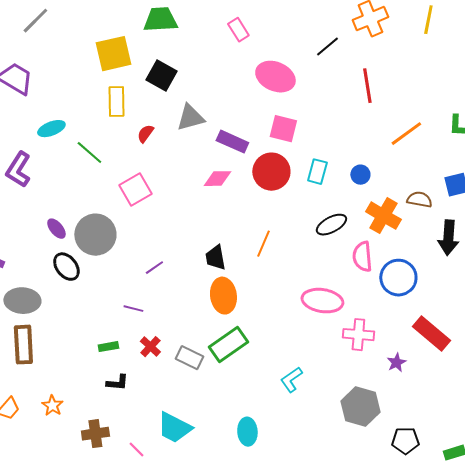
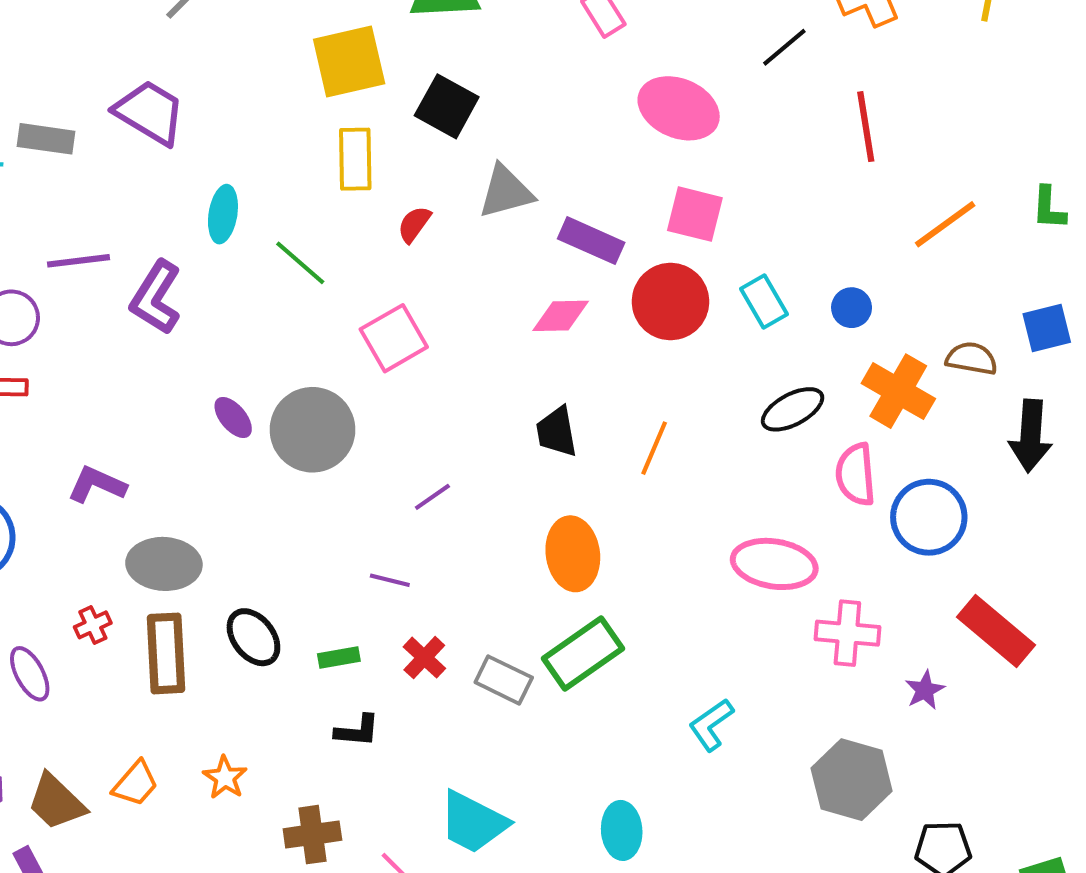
cyan ellipse: (51, 129) -> (223, 214), turned -60
cyan rectangle: (317, 172) -> (764, 302), turned -45
black trapezoid: (215, 258) -> (557, 432), moved
black ellipse: (66, 267) -> (253, 637), moved

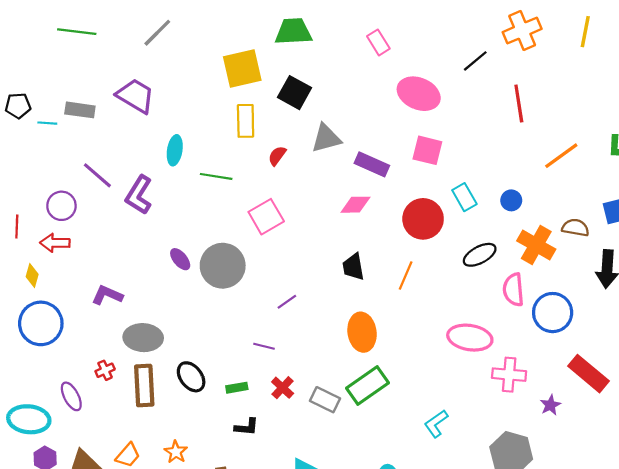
purple line: (79, 261) -> (97, 175), turned 48
green line: (300, 263) -> (216, 176), turned -32
red circle: (670, 302) -> (423, 219), moved

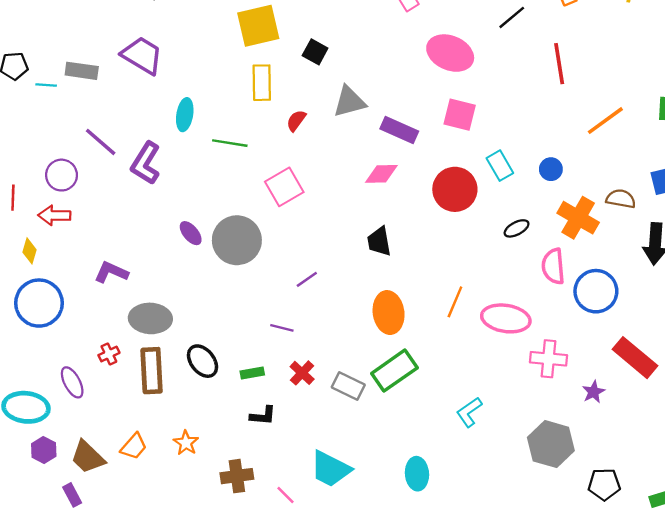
black square: (295, 93) -> (315, 52), size x0.7
black ellipse: (480, 255) -> (517, 228), size x0.7
orange line: (406, 276) -> (455, 302), moved

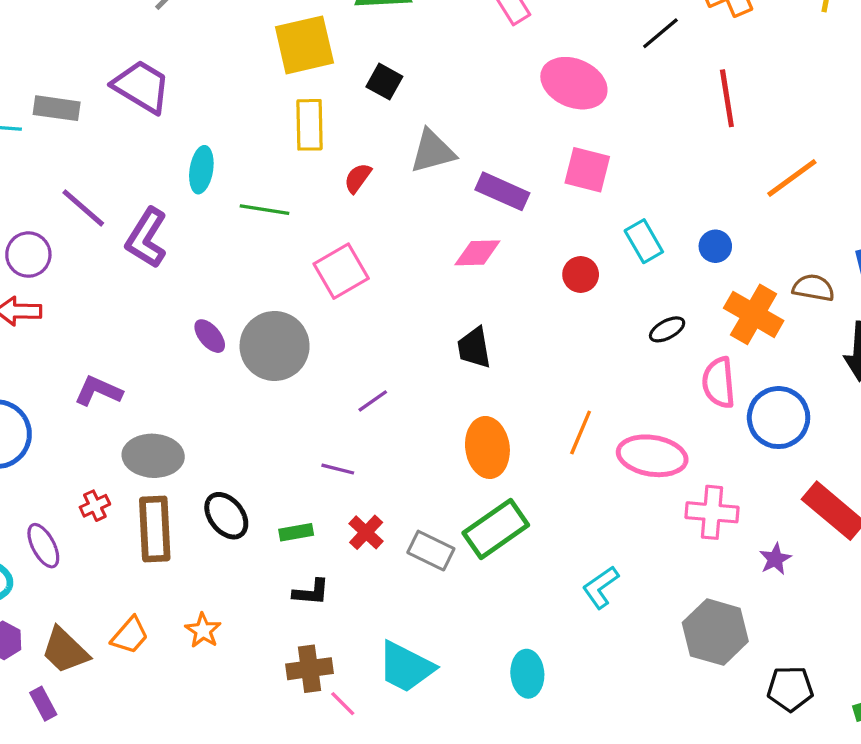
red circle: (455, 189) -> (581, 274), size x0.6
brown cross: (237, 476) -> (309, 669), moved

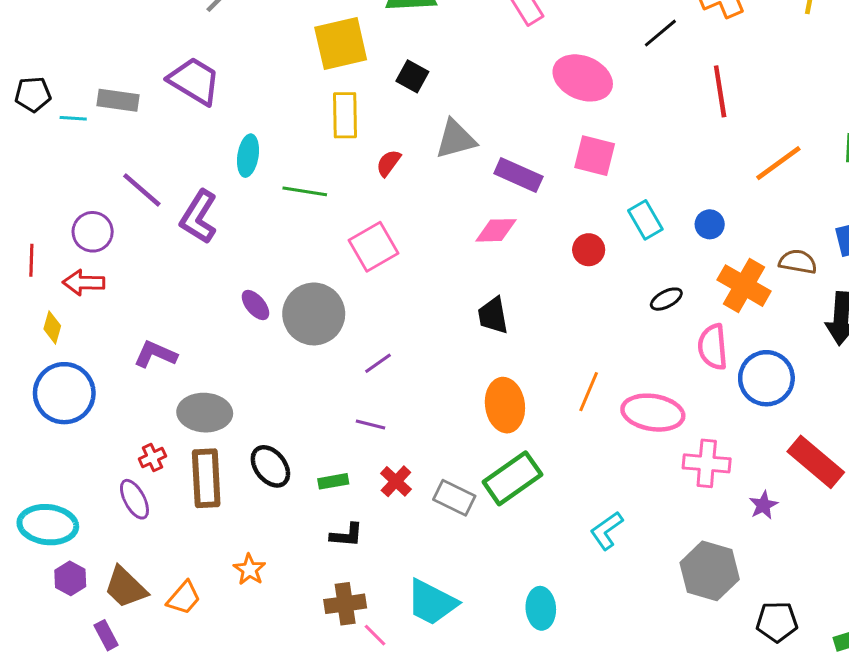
purple line: (373, 401) -> (378, 363), moved
purple ellipse: (43, 546) -> (134, 499), moved
orange trapezoid: (130, 635) -> (184, 598), moved

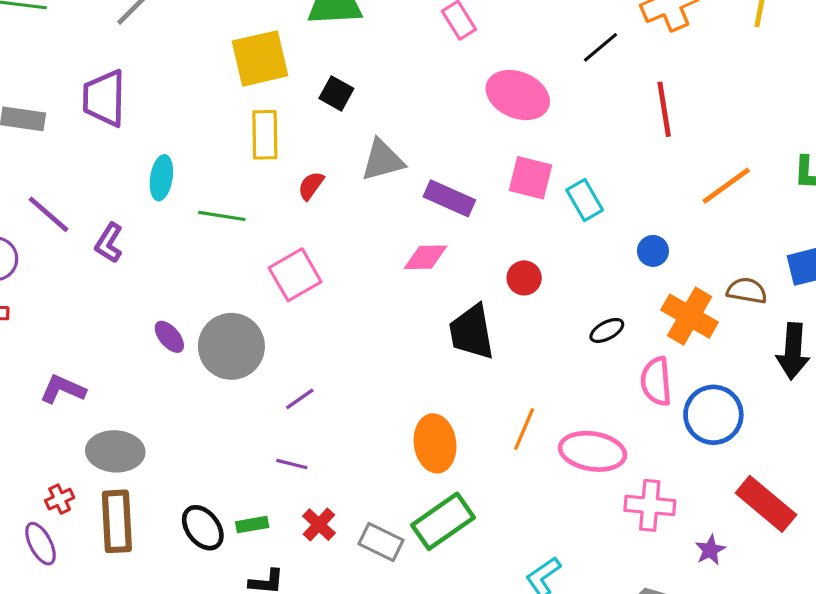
purple trapezoid: (194, 81) -> (104, 98), turned -120
purple L-shape: (199, 217) -> (109, 243), size x0.7
cyan rectangle: (645, 220) -> (585, 200), moved
black trapezoid: (493, 315) -> (472, 332), moved, size x1.4
black ellipse: (270, 466) -> (203, 528), moved

